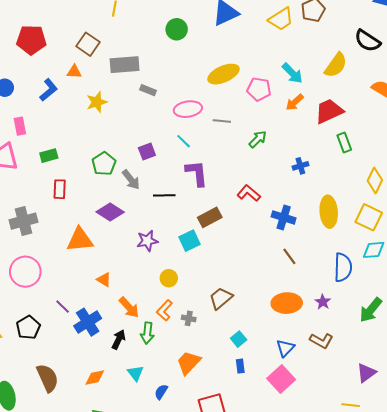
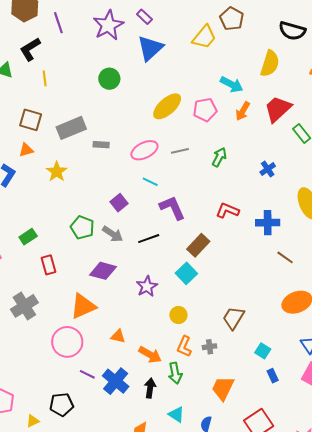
pink circle: (25, 272) -> (67, 342), moved
black pentagon: (28, 328) -> (62, 404), turned -30

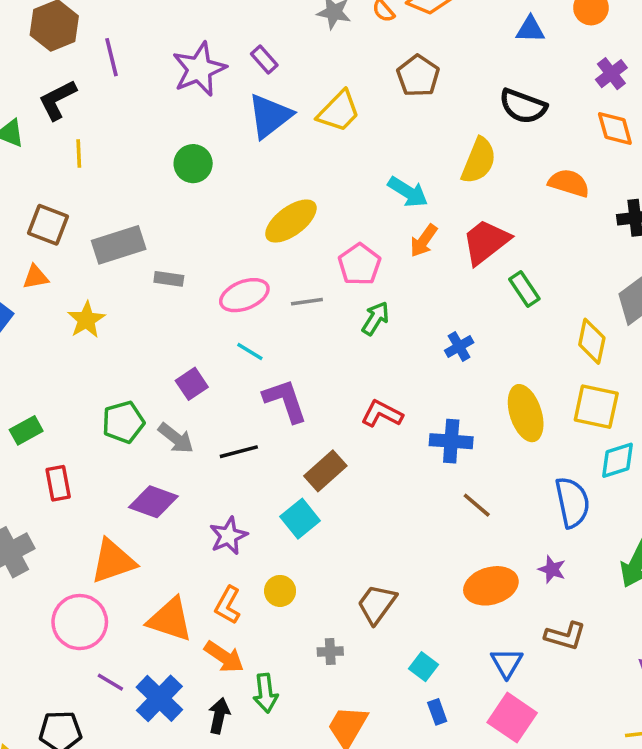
yellow trapezoid: (204, 37) -> (339, 111), moved
pink pentagon: (205, 110) -> (360, 264), moved, turned -30
green pentagon: (82, 227) -> (123, 422), turned 30
orange triangle: (118, 336) -> (170, 620), size x1.8
orange L-shape: (184, 346) -> (228, 605), moved

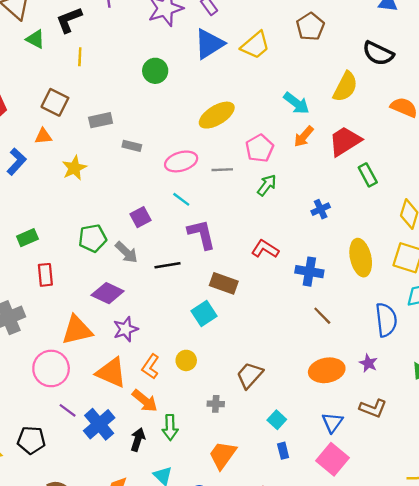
gray rectangle: (119, 245) -> (101, 120), size x0.7
brown rectangle: (325, 471) -> (224, 283), turned 56
purple star: (228, 536) -> (125, 329), moved

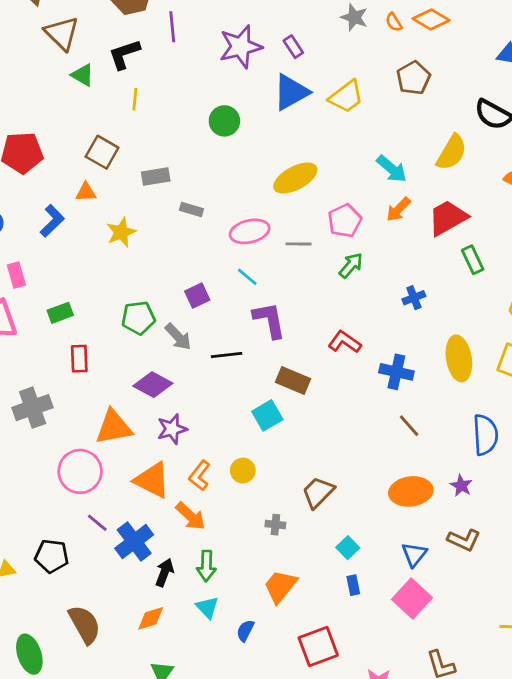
green arrow: (170, 427) -> (206, 566), moved
black arrow: (138, 440) -> (164, 573), moved

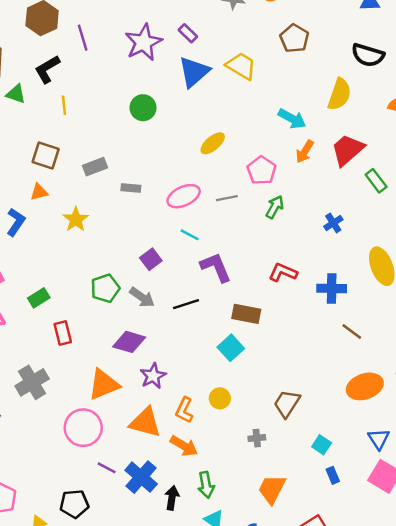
yellow trapezoid: (346, 97) -> (241, 66), turned -100
yellow ellipse: (295, 178) -> (213, 143), size x0.7

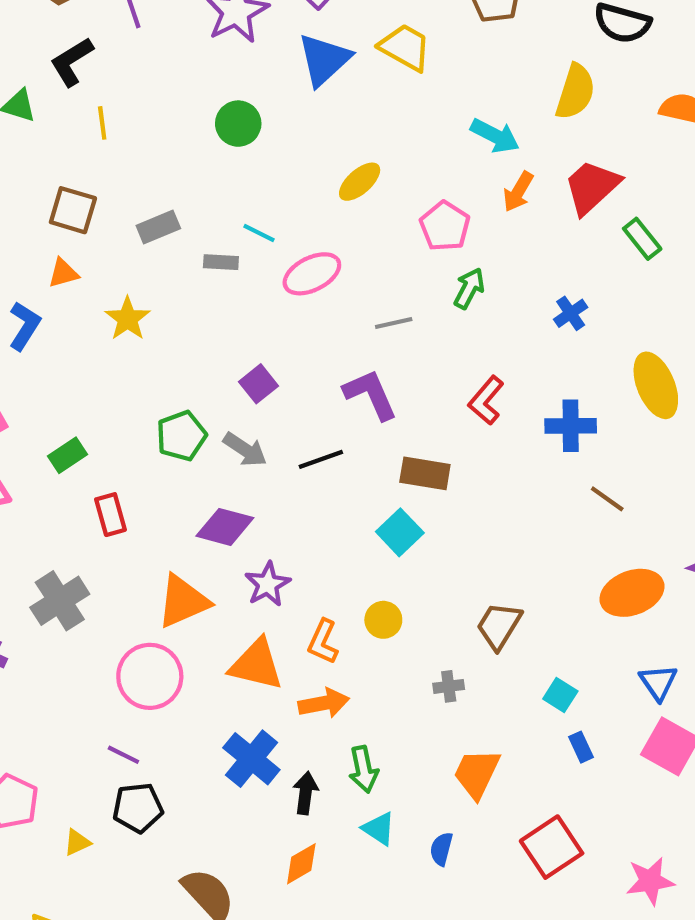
gray line: (227, 198) -> (394, 323), moved
cyan line: (190, 235) -> (259, 233), moved
red L-shape: (283, 272) -> (486, 400), turned -72
orange arrow: (184, 446) -> (324, 703), turned -40
purple line: (107, 468) -> (123, 755), moved

